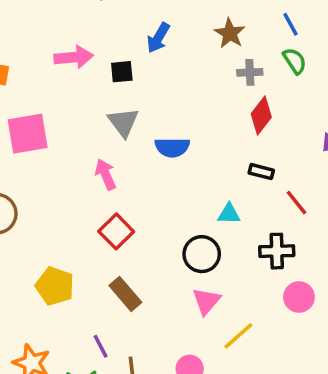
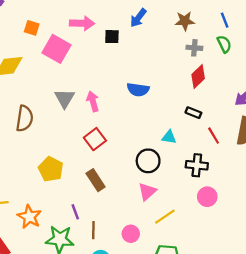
brown star: (230, 33) -> (185, 21), turned 30
gray triangle: (123, 122) -> (65, 98), moved
pink square: (28, 134) -> (56, 49), moved, turned 32

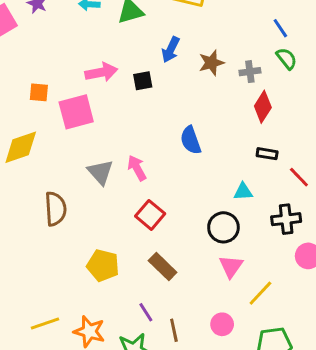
brown star: (185, 21) -> (211, 63), moved
pink square: (56, 49) -> (76, 112), turned -32
blue semicircle: (138, 90) -> (191, 140), turned 75

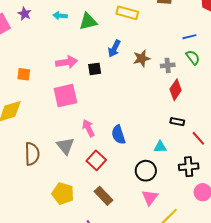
blue line: (280, 28) -> (189, 37), turned -72
pink square: (76, 112) -> (65, 96), moved
blue semicircle: (191, 140) -> (118, 135), moved
gray triangle: (100, 172) -> (65, 146), moved

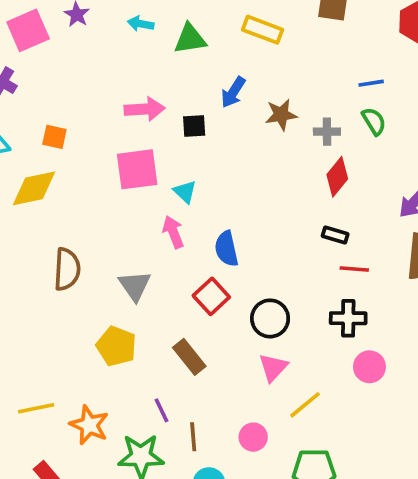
orange square: (24, 74) -> (54, 137), moved
red line: (198, 138) -> (354, 269), moved, turned -49
gray triangle: (65, 146) -> (135, 286), moved
cyan triangle: (160, 147) -> (185, 192), moved, turned 40
red square: (96, 160) -> (211, 296), moved

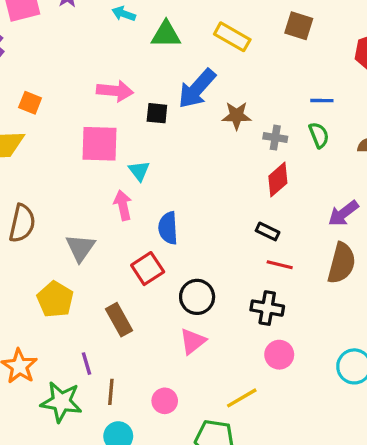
blue arrow: (233, 92) -> (197, 89), size x1.5
yellow line: (305, 405) -> (242, 398), moved

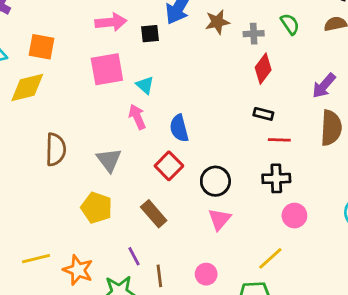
orange square: (30, 103) -> (42, 47), size x1.4

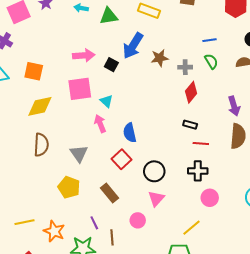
black square: (150, 34) -> (111, 65), turned 32
purple arrow: (324, 86) -> (234, 106), turned -60
yellow diamond: (27, 87) -> (40, 106), moved
pink circle: (206, 274) -> (138, 220), moved

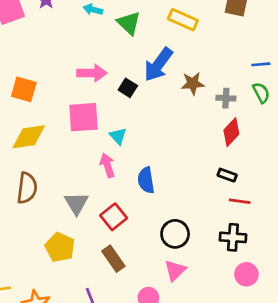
green triangle: (109, 16) -> (129, 23), turned 48
red square: (122, 159) -> (114, 217), moved

